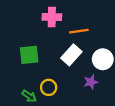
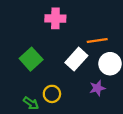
orange line: (79, 31) -> (97, 40), moved
green square: (29, 55) -> (31, 59), turned -36

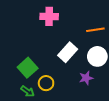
orange line: (97, 40) -> (95, 30), moved
green square: (31, 59) -> (28, 68), moved

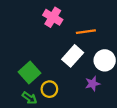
pink cross: (49, 16) -> (53, 17), turned 30
orange line: (95, 30) -> (86, 32), moved

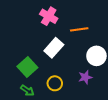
white rectangle: (73, 56) -> (54, 48), moved
yellow circle: (49, 89) -> (55, 83), moved

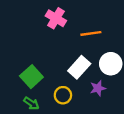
white rectangle: (54, 48) -> (79, 67), moved

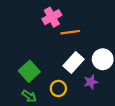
pink cross: (56, 18) -> (52, 17), turned 30
orange line: (91, 33) -> (70, 32), moved

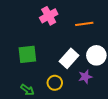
orange line: (70, 32) -> (84, 24), moved
green square: (29, 71) -> (27, 54), moved, turned 36

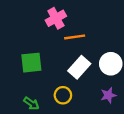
orange line: (84, 24) -> (75, 37), moved
purple star: (85, 77) -> (108, 95), moved

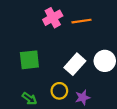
orange line: (75, 37) -> (82, 21), moved
purple star: (108, 95) -> (83, 97), moved

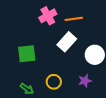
white rectangle: (75, 64) -> (67, 42), moved
purple star: (83, 97) -> (85, 81), moved

